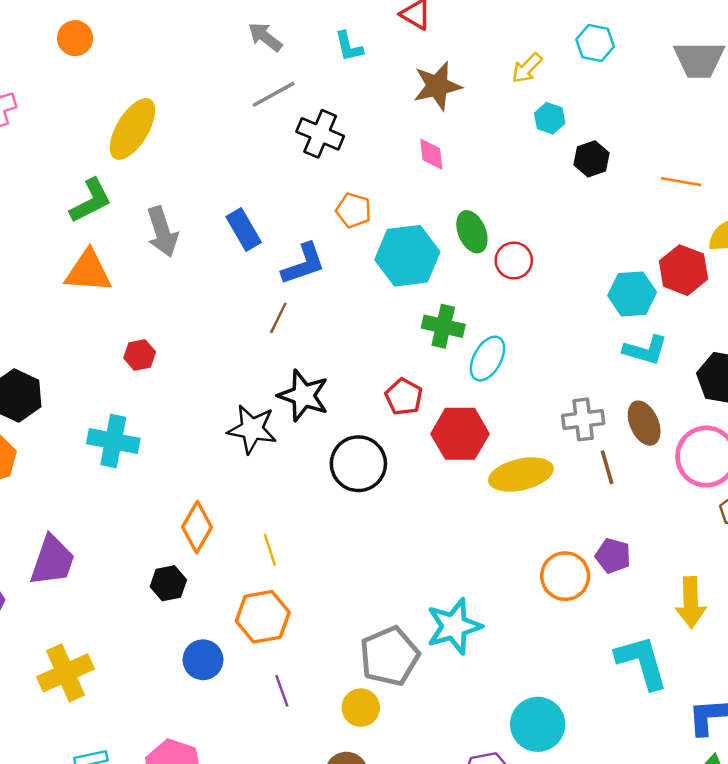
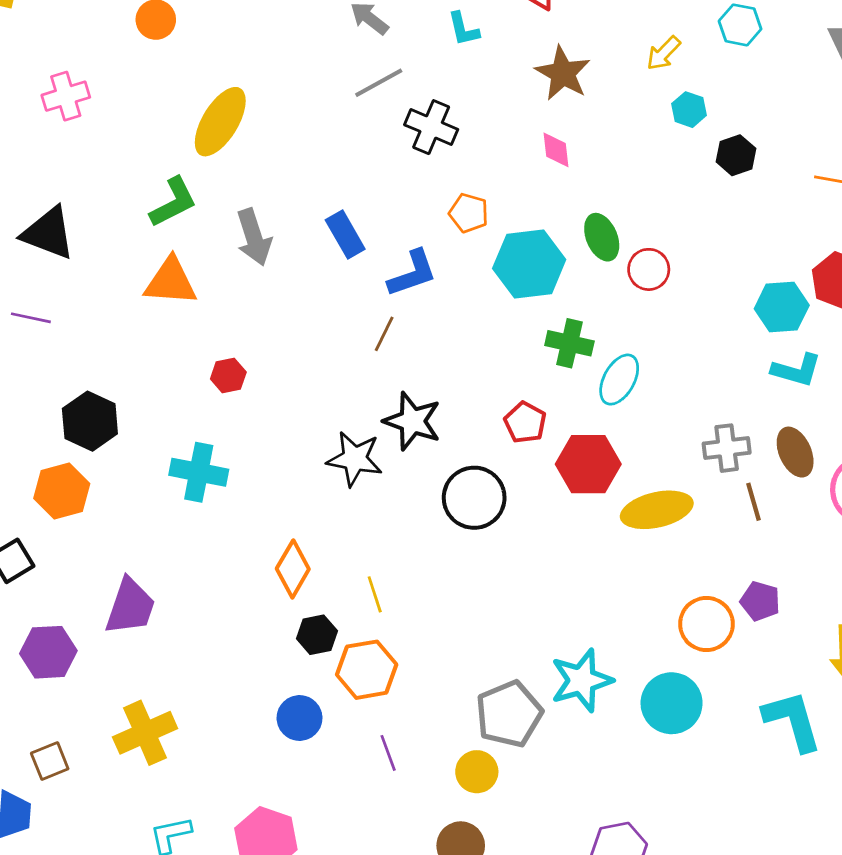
brown star: (437, 86) -> (563, 73), turned -30
black hexagon: (168, 583) -> (317, 635), moved
cyan circle: (538, 724) -> (672, 703), moved

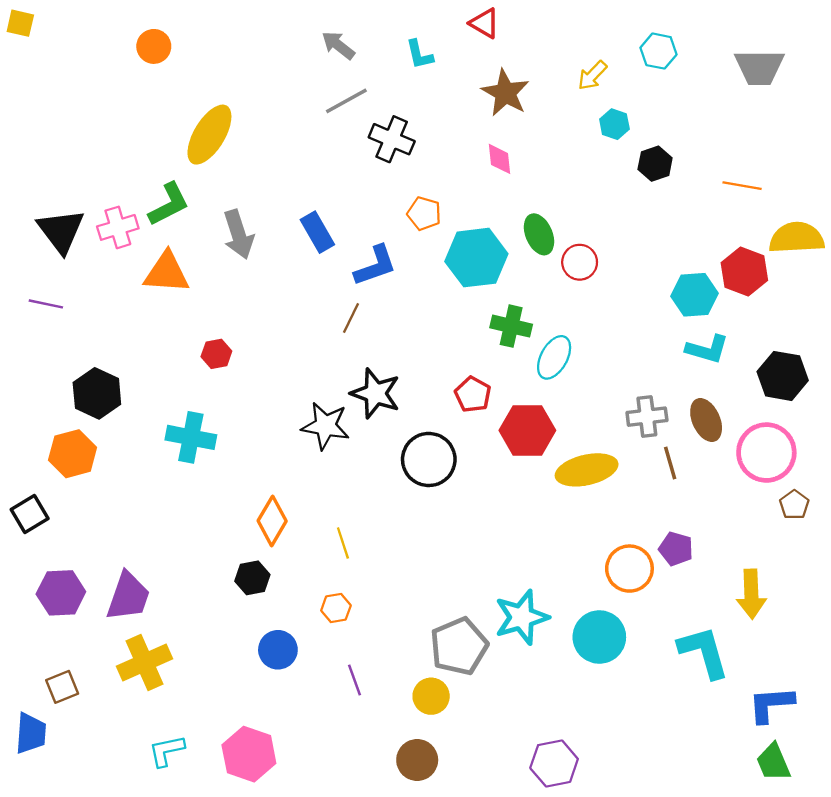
pink cross: (66, 96) -> (118, 227), moved
black triangle: (48, 233) -> (61, 231), turned 32
purple trapezoid: (130, 607) -> (128, 596), moved
black hexagon: (317, 635) -> (252, 578), moved
orange hexagon: (367, 670) -> (336, 608), size x0.6

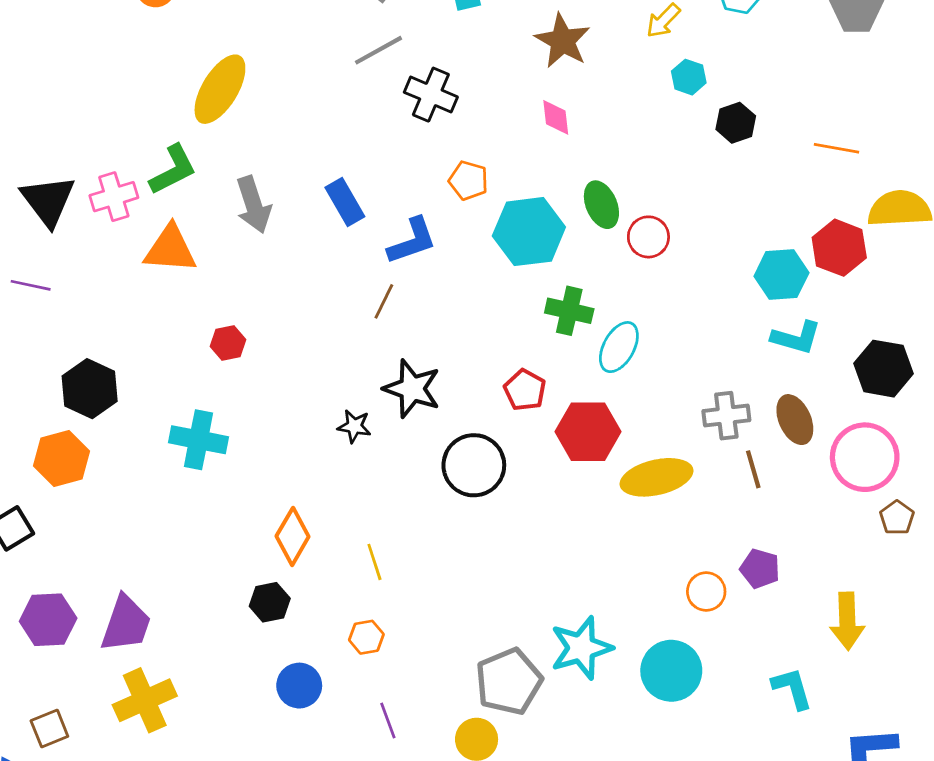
black star: (325, 426) -> (354, 426), size x0.6
orange circle: (629, 569) -> (706, 592), size x0.7
cyan L-shape: (704, 652) -> (792, 688), size x0.7

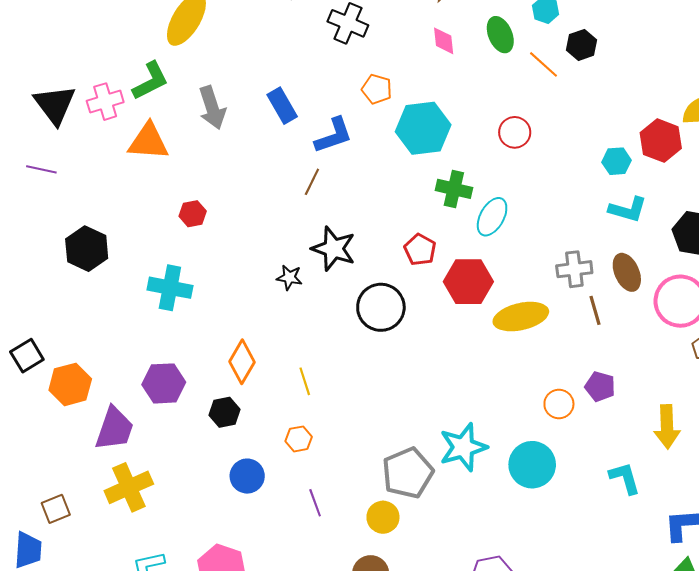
orange line: (837, 148) -> (543, 64), moved, turned 32
green ellipse: (601, 205) -> (500, 35), moved
cyan hexagon: (781, 275) -> (617, 161), size x0.7
orange hexagon: (61, 459) -> (70, 384), moved
purple hexagon: (48, 620) -> (164, 383), moved

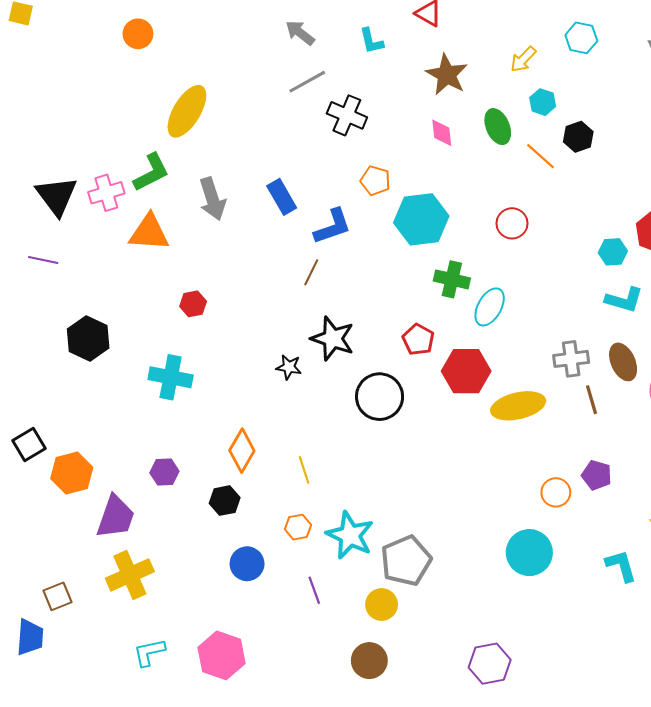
purple hexagon: (164, 383) -> (164, 472), size x0.7
cyan star: (463, 447) -> (350, 535), moved, turned -30

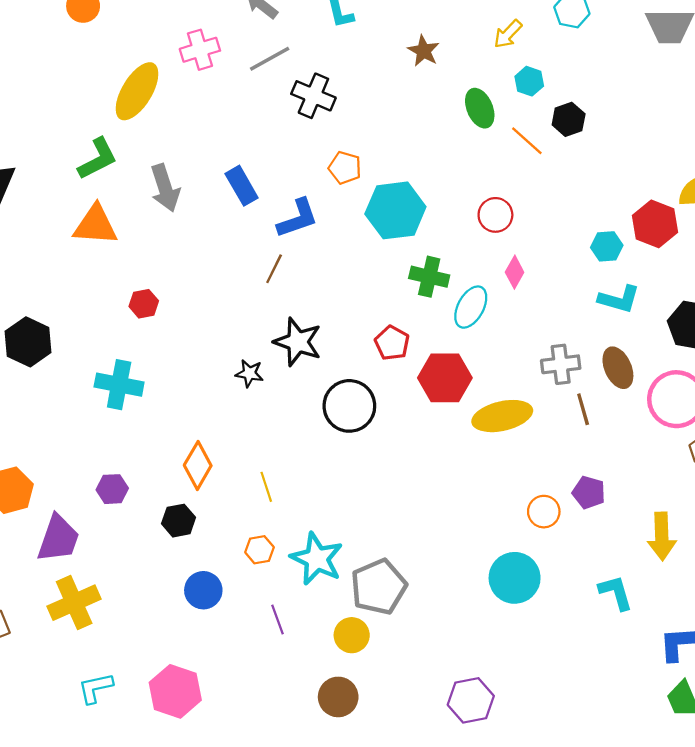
brown star: (447, 75) -> (424, 51), size x0.7
pink diamond: (442, 133) -> (515, 272), moved, turned 36
pink cross: (106, 193) -> (200, 50), moved

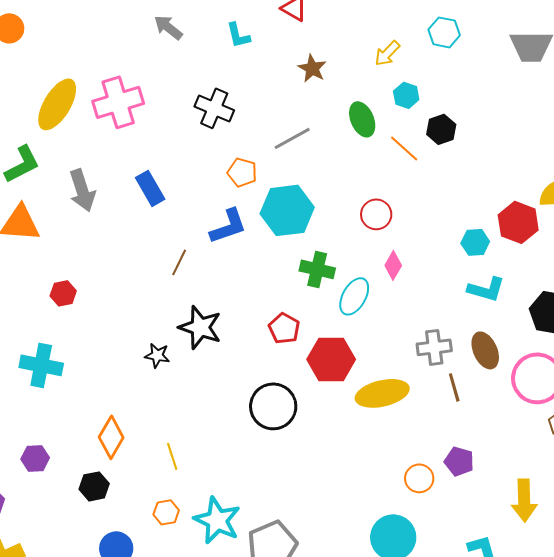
pink cross: (200, 50) -> (118, 102), moved, size x1.4
gray line: (270, 59) -> (292, 138), moved
blue L-shape: (298, 218) -> (228, 226), moved
black circle: (349, 406) -> (273, 406), moved

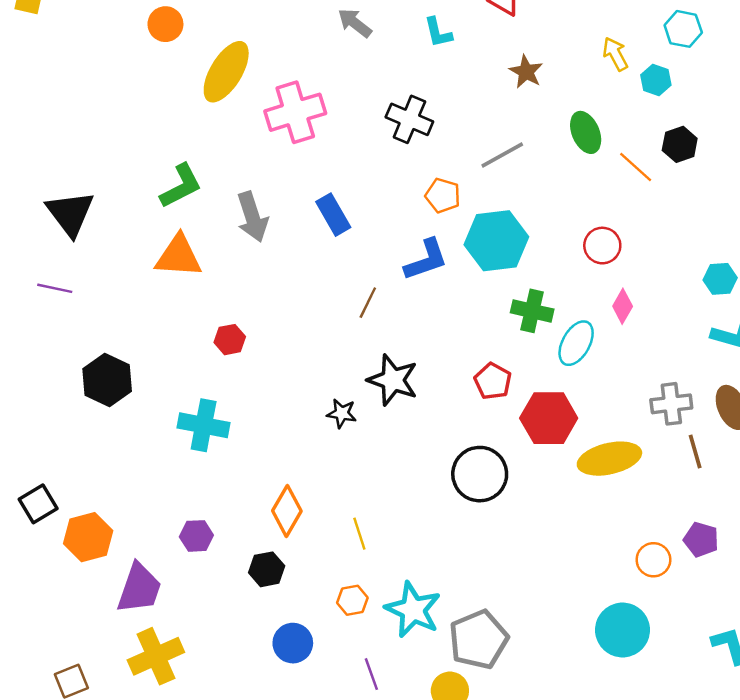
yellow arrow: (387, 53) -> (615, 54), turned 108
cyan hexagon: (406, 95) -> (656, 80), moved
yellow ellipse: (57, 104) -> (226, 72), moved

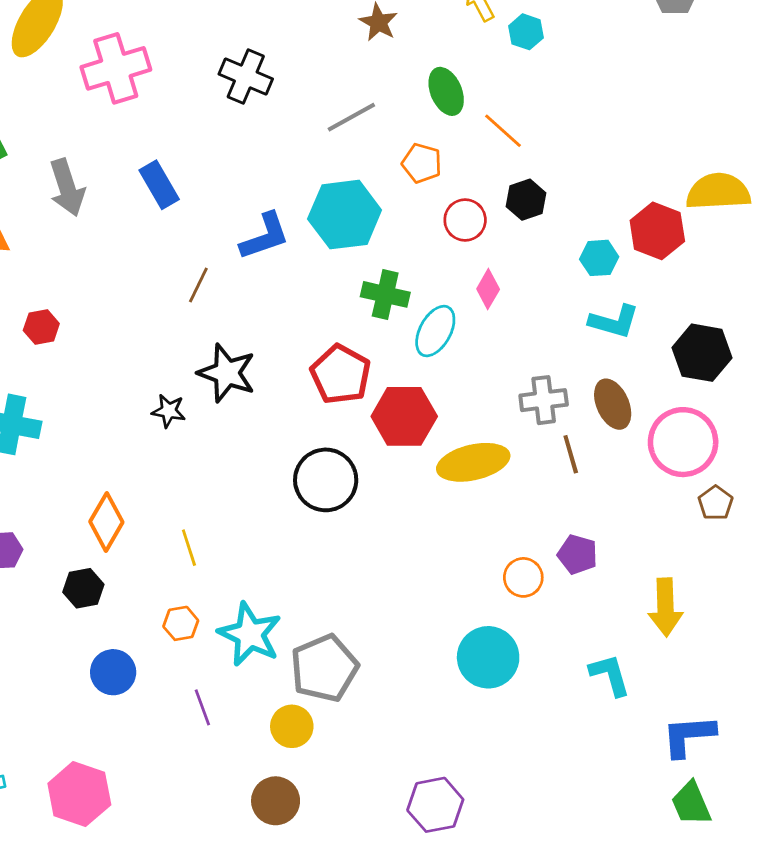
black hexagon: (680, 144) -> (526, 200), moved
orange pentagon: (443, 196) -> (422, 163), moved
red pentagon: (493, 381) -> (341, 374), size x1.4

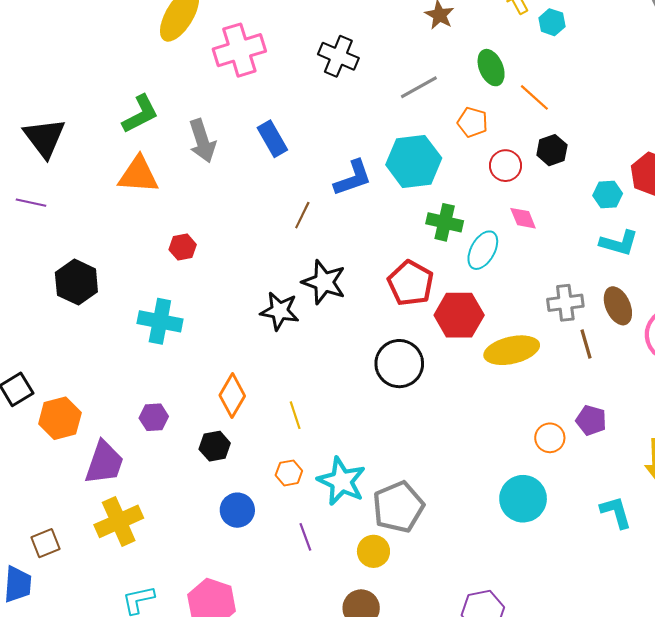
pink diamond: (488, 289) -> (523, 218), turned -52
black star: (169, 411) -> (280, 311), size x1.5

